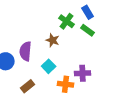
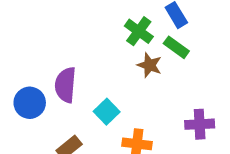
brown star: (53, 40) -> (149, 65), moved
purple cross: (83, 73) -> (200, 124), moved

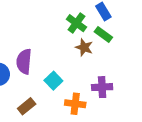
purple cross: (200, 124) -> (102, 87), moved

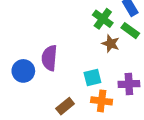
cyan square: (53, 81) -> (92, 77), moved, turned 30
brown rectangle: (27, 106) -> (65, 106), moved

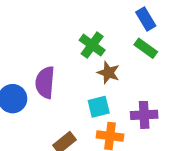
green cross: (103, 19) -> (92, 45), moved
brown star: (111, 44) -> (108, 73), moved

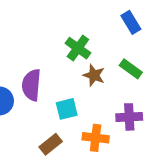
green rectangle: (146, 48) -> (131, 69), moved
cyan square: (99, 107) -> (67, 109), moved

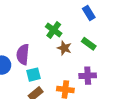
cyan square: (67, 109) -> (33, 75), moved

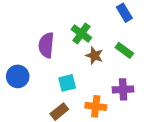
purple semicircle: (23, 54) -> (46, 45), moved
cyan square: (33, 75) -> (67, 83), moved

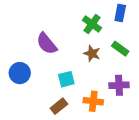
blue rectangle: (124, 13) -> (120, 13), turned 42
green cross: (81, 33) -> (92, 24), moved
purple semicircle: (46, 45) -> (47, 44), turned -45

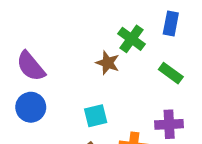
purple semicircle: (47, 44) -> (31, 66), moved
brown star: (92, 53) -> (108, 63), moved

